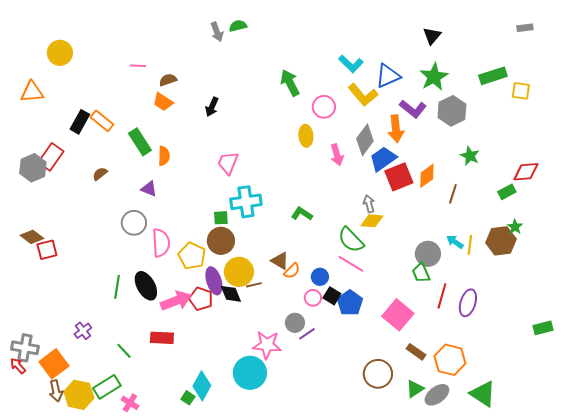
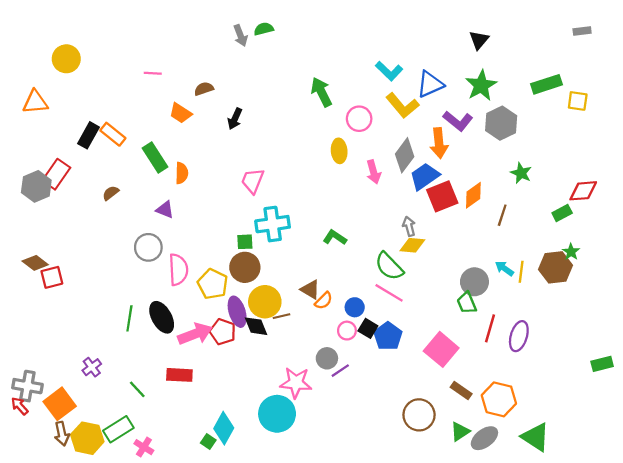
brown semicircle: (168, 80) -> (204, 89), moved

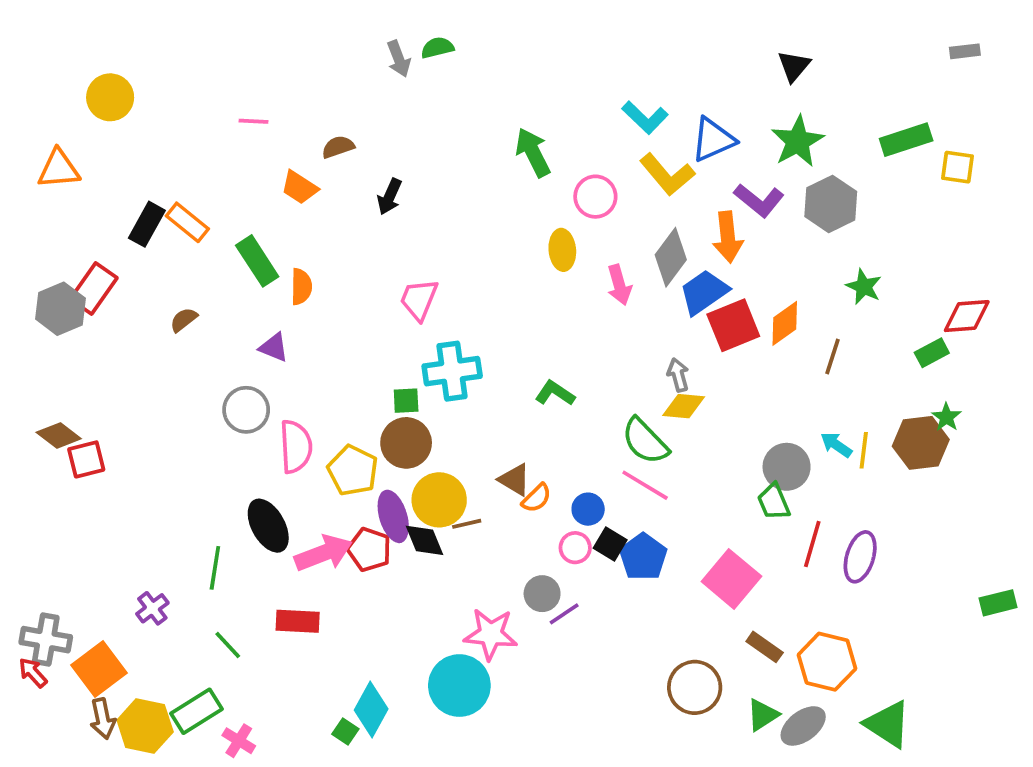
green line: (129, 318) -> (215, 568), moved

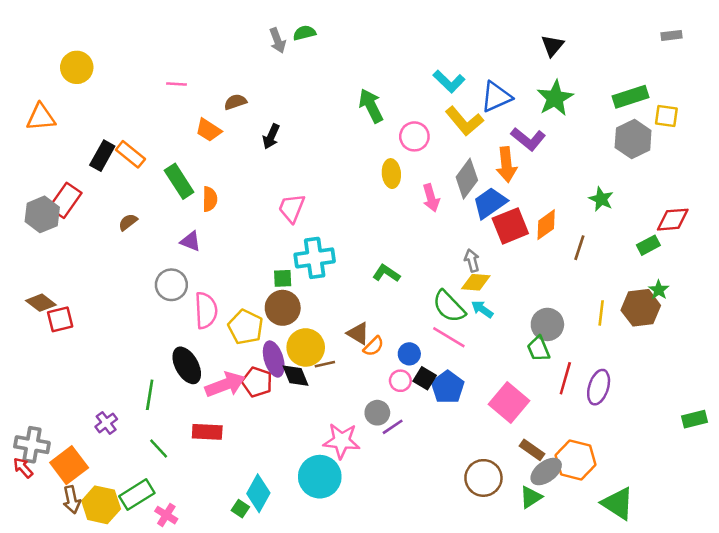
gray hexagon: (831, 204) -> (633, 139), moved
cyan arrow: (836, 445) -> (482, 309), moved
gray ellipse: (803, 726) -> (546, 472), moved

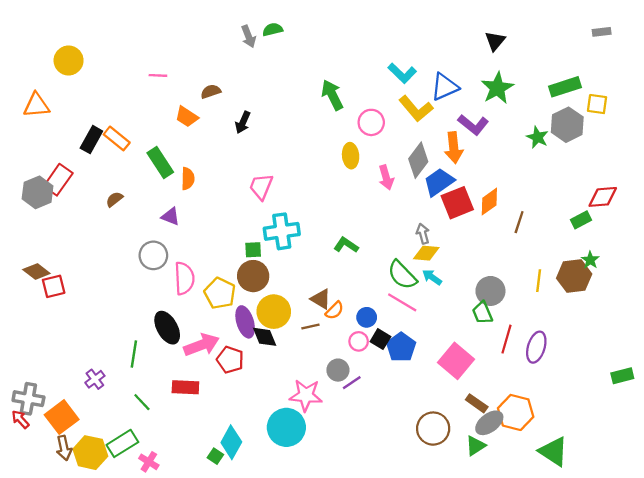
green star: (601, 199) -> (537, 137), moved
brown line: (325, 364) -> (310, 326), moved
red pentagon: (257, 382) -> (230, 360), moved

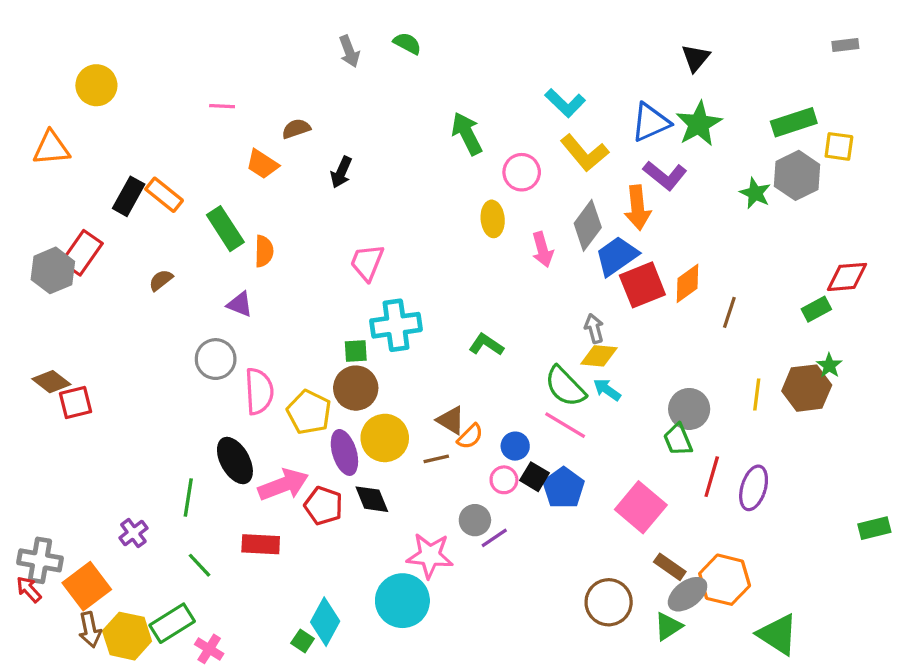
green semicircle: (273, 30) -> (407, 43), moved, turned 42
blue triangle: (445, 87) -> (650, 122), moved
black diamond: (265, 337) -> (372, 499), moved

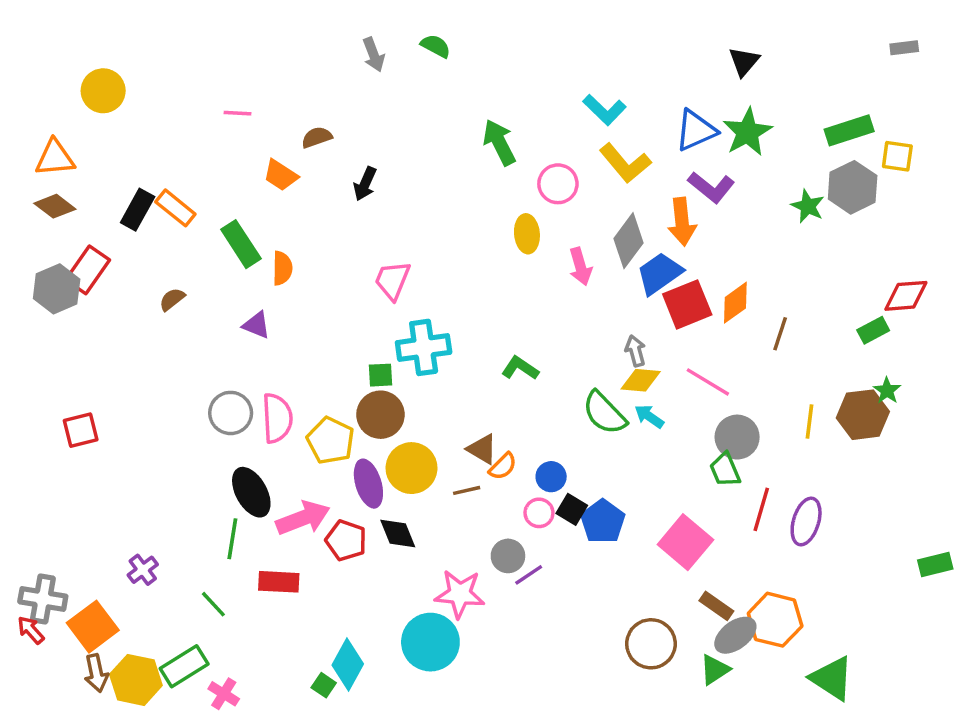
gray circle: (216, 359) -> (231, 413), moved
brown diamond: (51, 382) -> (55, 206), moved
pink line: (565, 425) -> (708, 382), moved
green line: (188, 498) -> (232, 539), moved

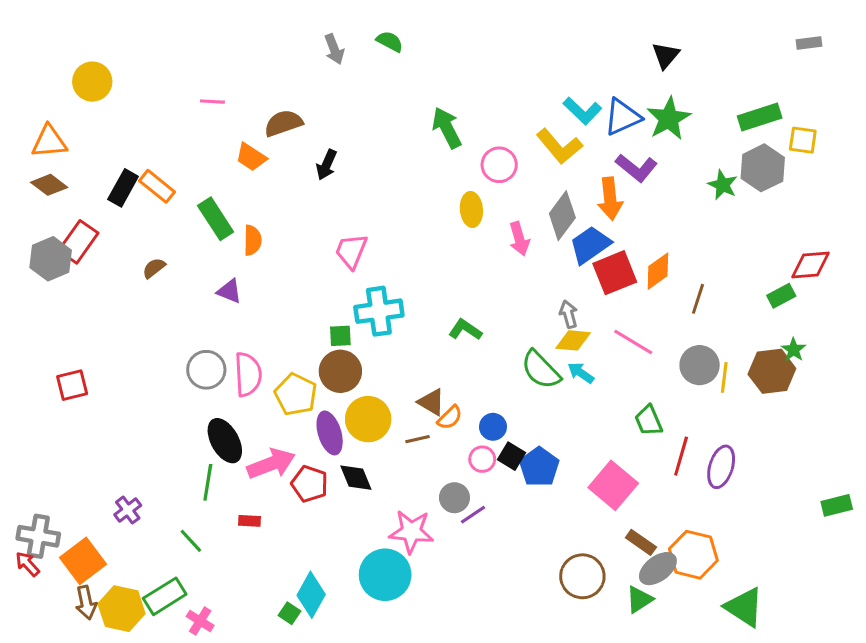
cyan L-shape: (604, 110) -> (582, 111), moved
brown semicircle: (317, 137) -> (283, 123), size x1.4
gray circle: (737, 437) -> (700, 365), moved
red rectangle: (279, 582) -> (249, 521), size x0.6

